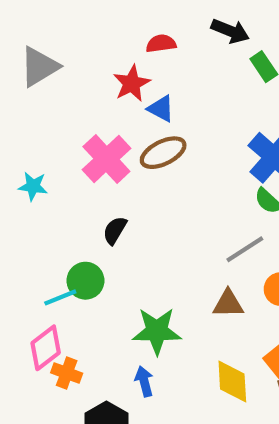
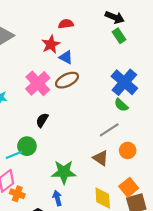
black arrow: (230, 31) -> (115, 17), moved
brown triangle: (228, 304) -> (101, 158), turned 35

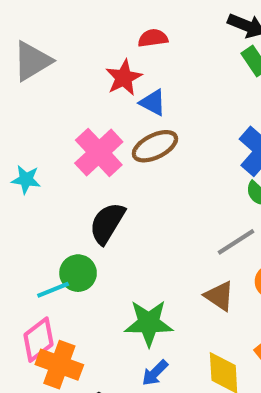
black semicircle: (42, 120) -> (107, 223), size x1.5
orange cross: (17, 194) -> (59, 365), size x1.5
blue arrow: (57, 198) -> (155, 373), moved, turned -120

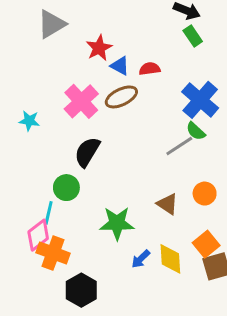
red semicircle: (153, 38) -> (150, 69), moved
gray triangle: (32, 61) -> (52, 24), moved
gray line: (236, 242) -> (179, 146), moved
cyan line: (53, 290) -> (49, 213), moved, turned -55
blue arrow: (155, 373) -> (141, 259), moved

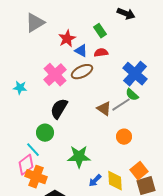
green rectangle: (193, 36) -> (100, 31), moved
orange circle: (205, 194) -> (124, 137), moved
brown triangle: (167, 204) -> (104, 109), moved
cyan line: (49, 213) -> (33, 150), turned -56

